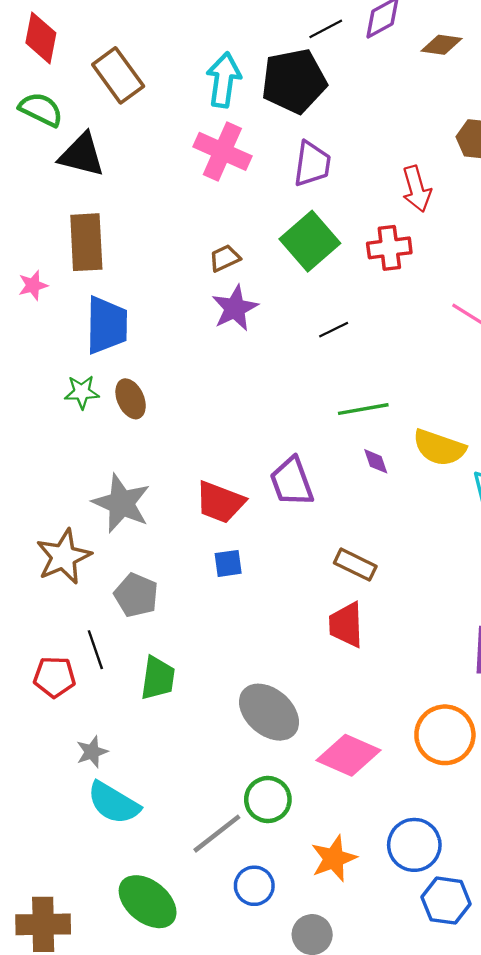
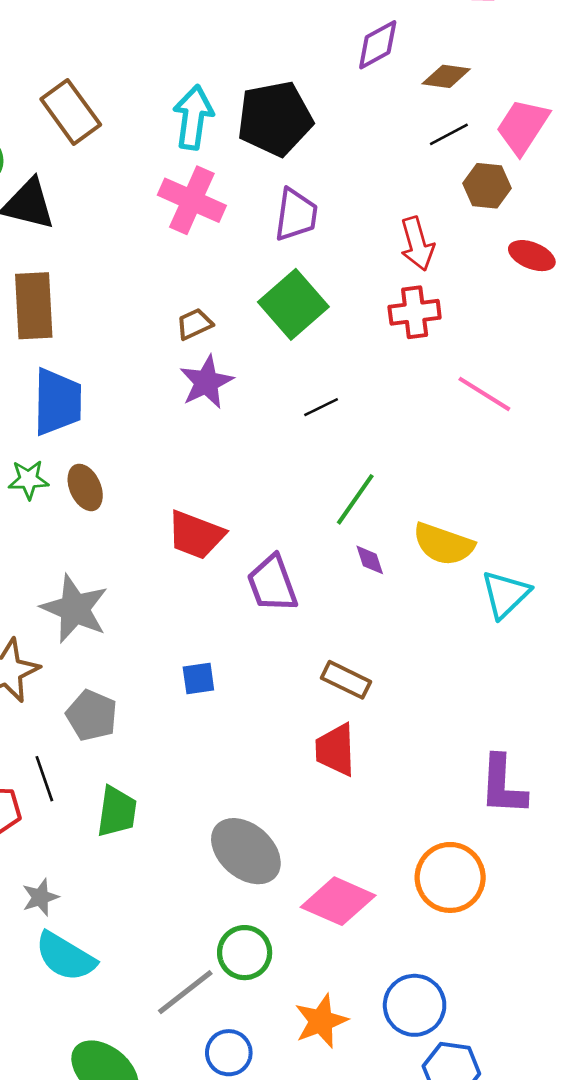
black line: (326, 29) -> (449, 134), moved
red cross: (389, 248) -> (415, 312), moved
green line: (363, 409) -> (355, 499), turned -45
red trapezoid: (220, 502) -> (196, 535), moved

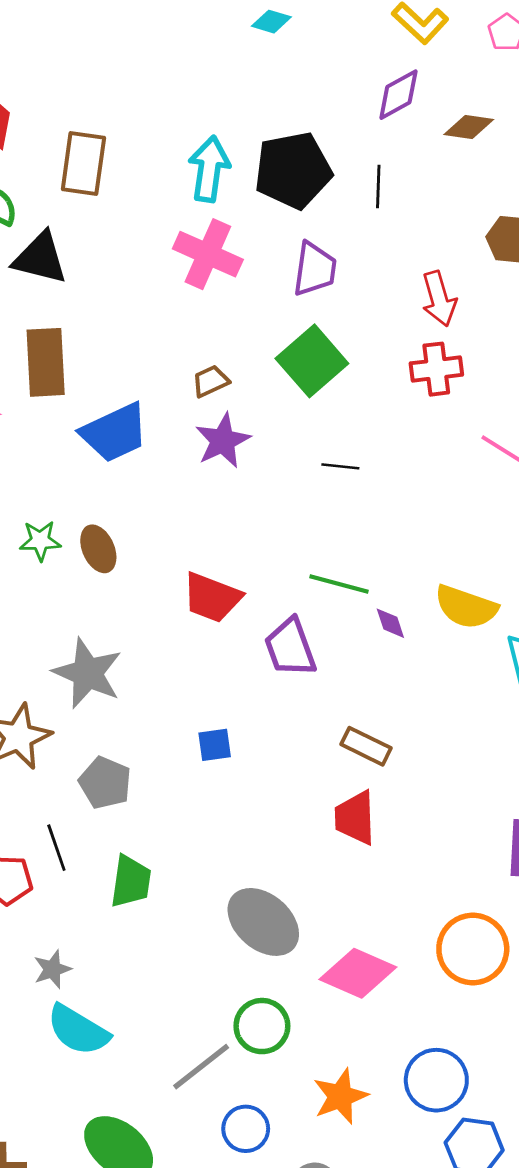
brown rectangle: (71, 112) -> (83, 164), turned 44
black line: (449, 134) -> (378, 187), moved, turned -60
blue trapezoid: (57, 402) -> (115, 433), moved, turned 64
black line: (321, 407) -> (340, 466), turned 32
green line: (355, 499) -> (339, 584), moved, turned 70

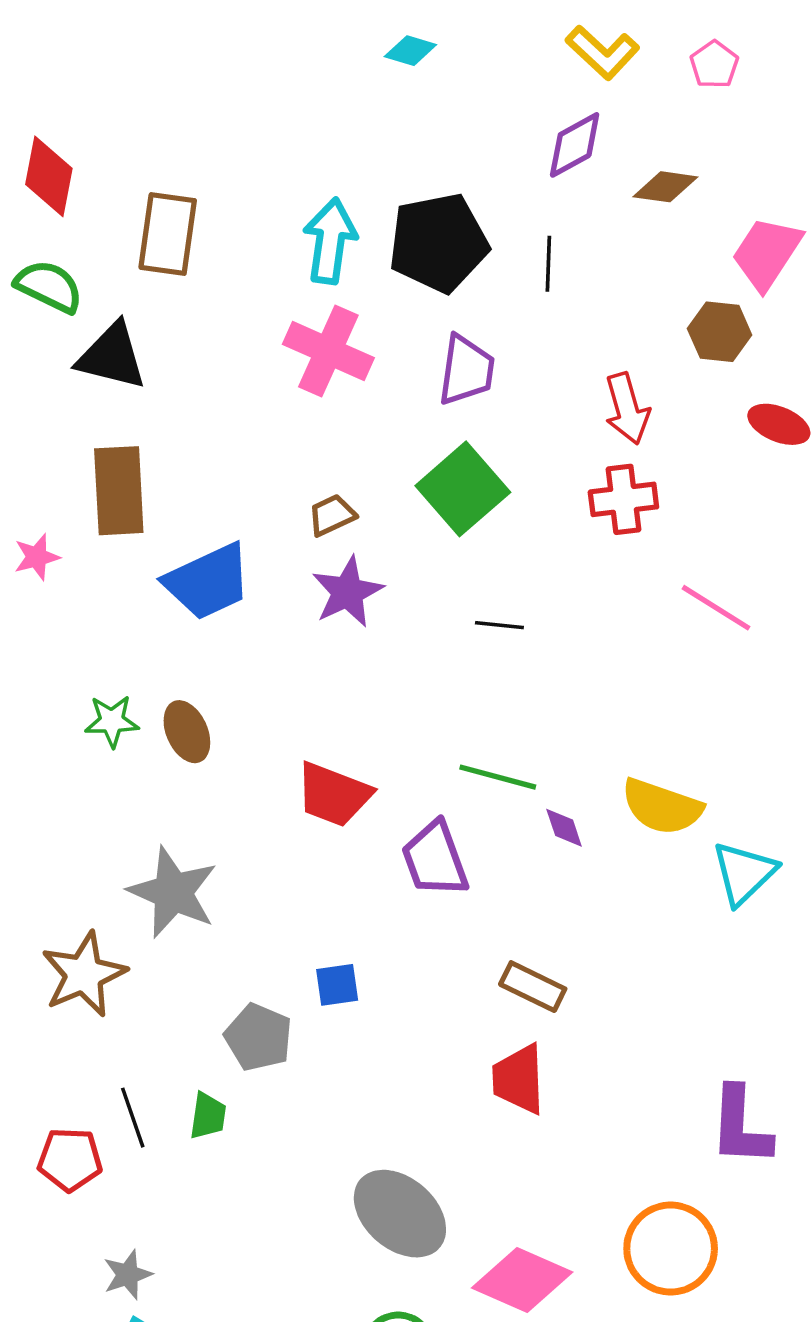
gray pentagon: (105, 783) -> (259, 1037), moved
green trapezoid: (131, 881) -> (208, 1116), moved, size x0.7

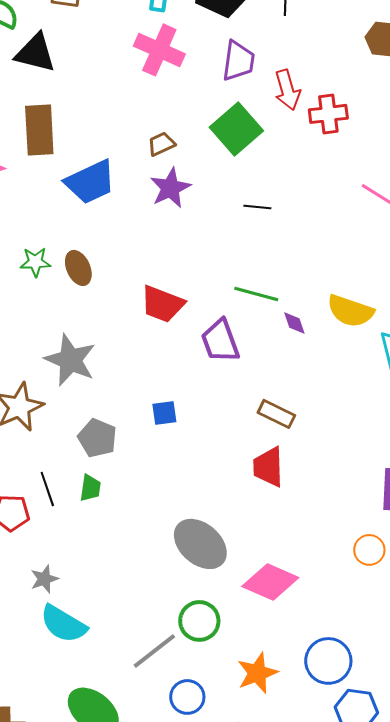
red arrow: (627, 409) -> (287, 90), moved
red cross: (623, 499) -> (328, 114), moved
gray pentagon: (259, 1037) -> (97, 438), moved
orange circle: (671, 1249) -> (369, 550), moved, size x0.6

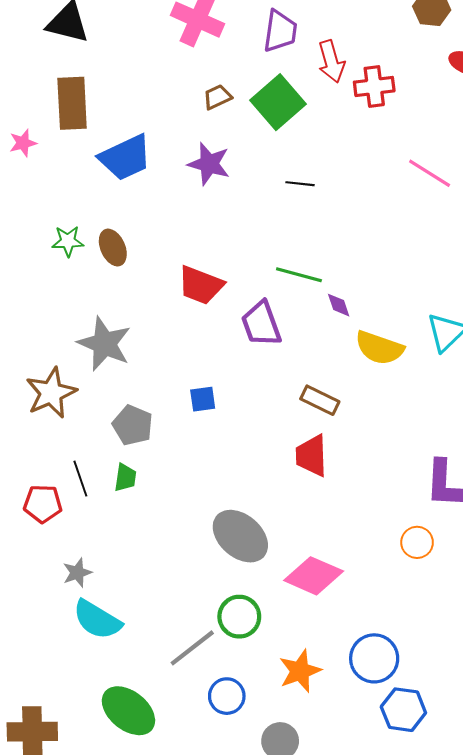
brown trapezoid: (161, 144) -> (217, 97), moved
purple star: (170, 188) -> (209, 164), turned -30
yellow semicircle: (350, 311) -> (379, 348), moved

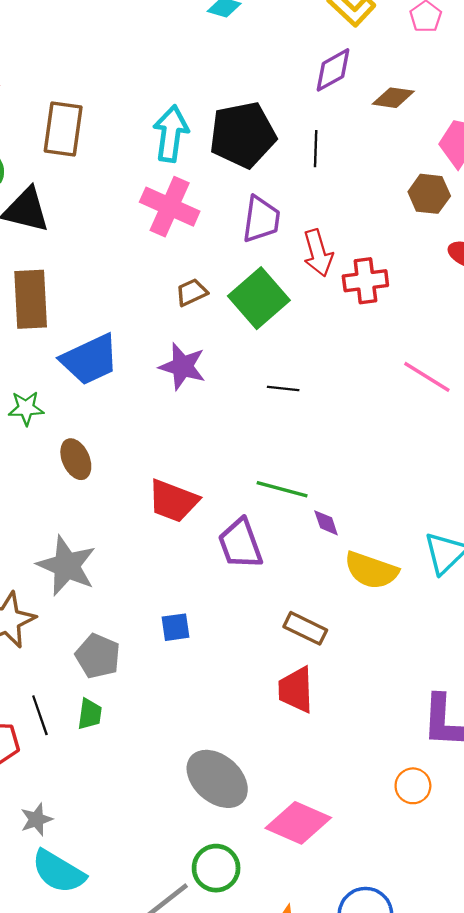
green star: (68, 241) -> (26, 408), moved

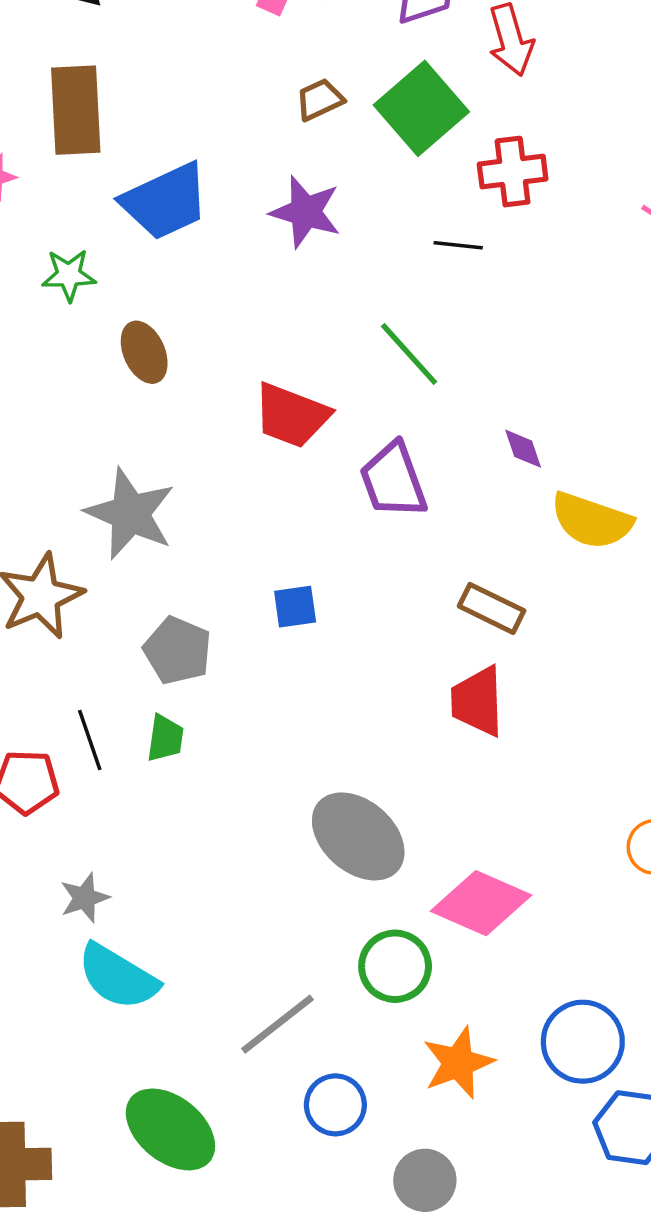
red cross: (365, 281) -> (513, 172), moved
green line: (282, 489) -> (409, 354), moved, turned 33
green circle: (216, 868) -> (395, 966), moved

